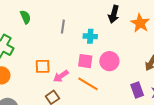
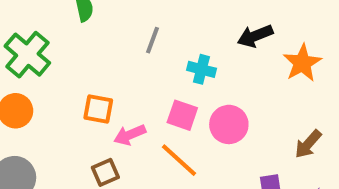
black arrow: (114, 14) -> (255, 36), turned 42

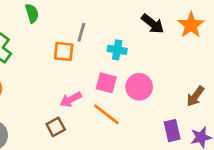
black arrow: (255, 36) -> (153, 24), turned -115
orange star: (302, 63) -> (191, 25), moved
orange square: (98, 109) -> (64, 51), moved

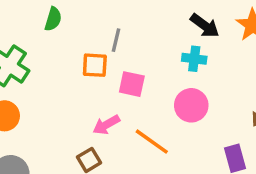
green semicircle: (32, 13) -> (53, 19), turned 36
cyan cross: (117, 50) -> (194, 59), moved
pink square: (106, 83) -> (132, 84), moved

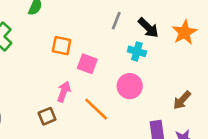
gray line: (116, 40) -> (116, 21), moved
pink arrow: (106, 125) -> (64, 92), turned 132

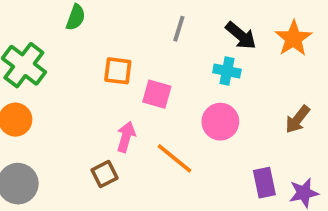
gray line: (116, 21) -> (179, 29), moved
brown arrow: (182, 100) -> (298, 119), moved

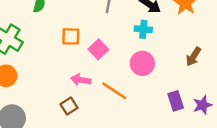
pink square: (157, 94) -> (98, 49), turned 36
pink arrow: (126, 137) -> (81, 80), turned -90

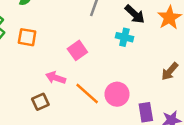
orange square: (71, 36) -> (27, 37), moved
pink circle: (142, 63) -> (117, 94), moved

